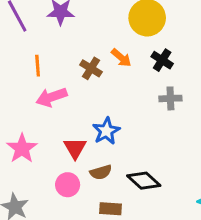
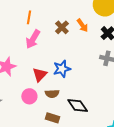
pink arrow: (51, 97) -> (33, 39), turned -54

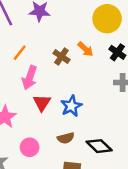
orange line: (29, 17) -> (20, 53), turned 40
red triangle: (40, 75) -> (42, 103), moved
pink circle: (29, 96) -> (30, 147), moved

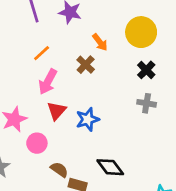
orange arrow: (85, 49) -> (100, 42), moved
brown semicircle: (66, 138) -> (59, 170), moved, turned -140
pink circle: (30, 147) -> (37, 143), moved

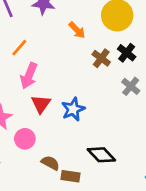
brown cross: (86, 65) -> (101, 58), moved
gray cross: (147, 103) -> (131, 86), turned 36

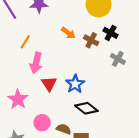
orange arrow: (77, 30) -> (68, 33), moved
pink circle: (25, 139) -> (42, 123), moved
black diamond: (101, 155) -> (86, 108), moved

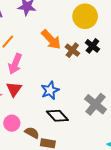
orange arrow: (68, 33) -> (51, 40), size x1.5
gray cross: (118, 59) -> (96, 104), moved, size x1.5
red triangle: (49, 84) -> (14, 89), moved

